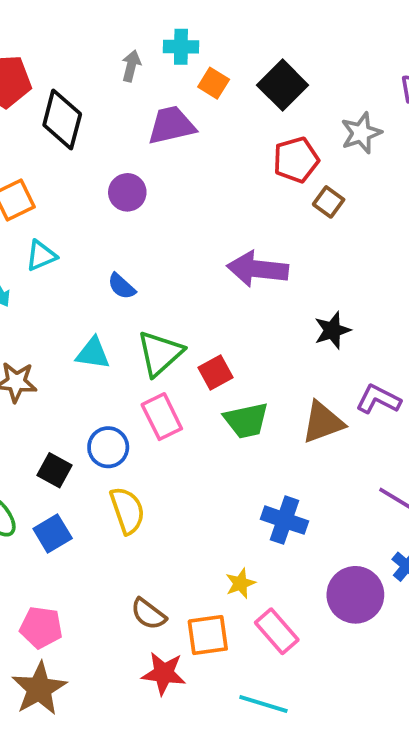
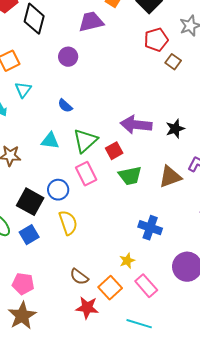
cyan triangle: (41, 256) -> (23, 90), turned -30
purple arrow: (258, 269) -> (136, 125), moved
black square: (55, 470) -> (30, 202), size x1.5
orange square: (208, 635) -> (110, 288), turned -35

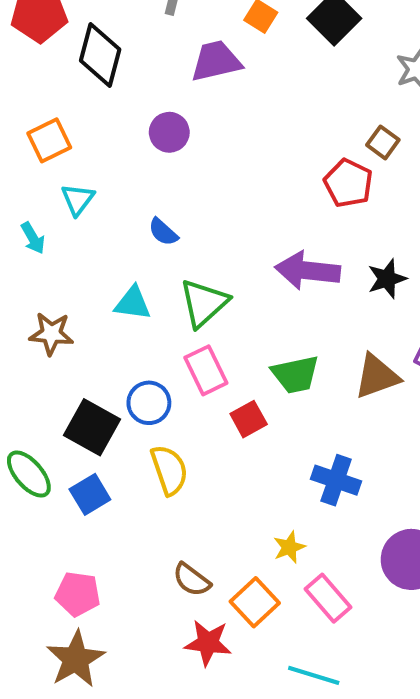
red pentagon: (156, 40) -> (348, 183), moved, turned -30
red square: (114, 151) -> (249, 419), moved

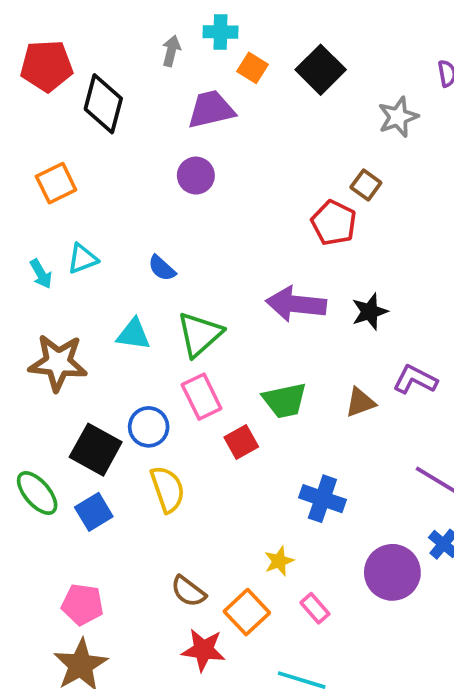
purple circle: (169, 132) -> (196, 176), moved
cyan triangle: (78, 199) -> (82, 259), moved, turned 32
brown star: (51, 334) -> (58, 363), size x1.4
brown triangle: (377, 376) -> (360, 402), size x0.7
pink rectangle: (328, 598) -> (315, 608), size x0.7

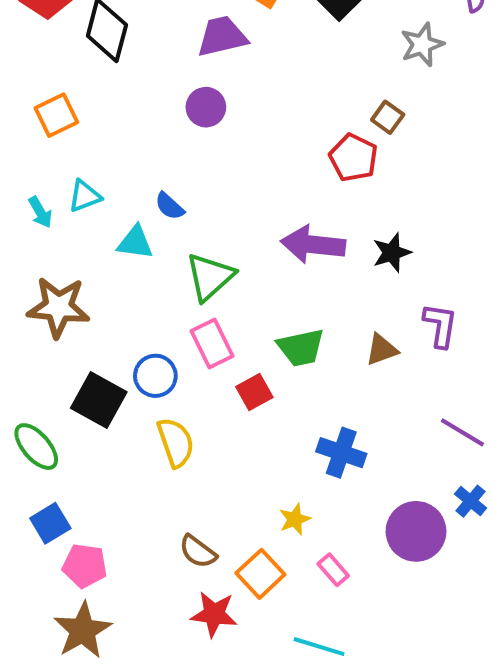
cyan triangle: (133, 334) -> (135, 242), moved
purple L-shape: (415, 380) -> (440, 325), turned 72
blue square: (94, 512) -> (50, 523), moved

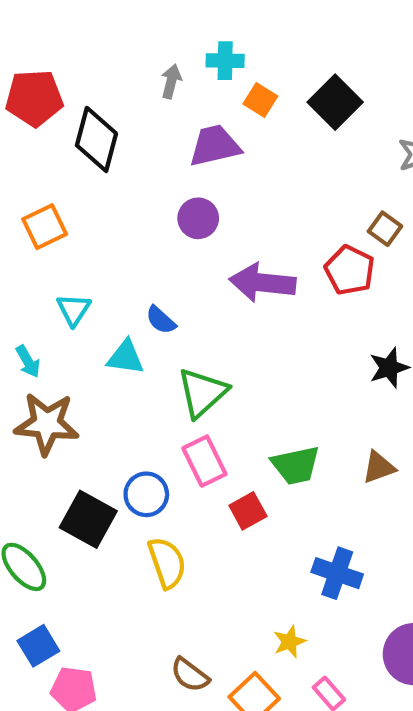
cyan triangle: (85, 196) -> (74, 310), turned -36
cyan arrow: (40, 212) -> (28, 361), moved
purple arrow: (313, 245) -> (262, 283), moved

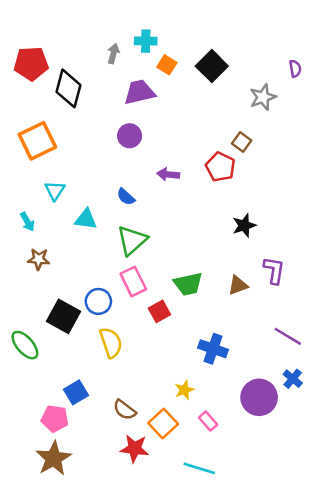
orange square: (45, 227) -> (37, 141), size x1.4
purple arrow: (262, 283) -> (168, 174), size x0.6
blue semicircle: (161, 320) -> (126, 197), moved
brown star: (47, 424) -> (39, 259), size x0.6
blue square: (38, 646) -> (76, 392), moved

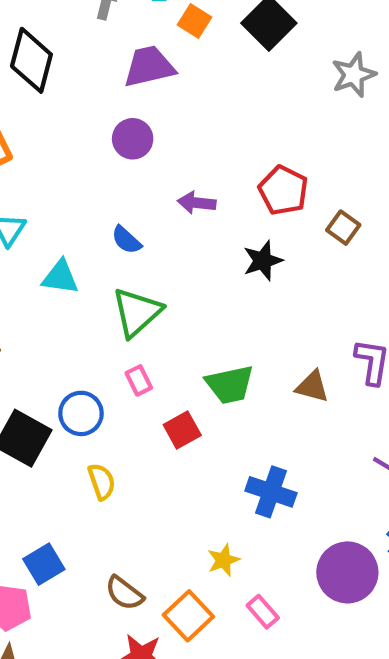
brown square: (242, 142) -> (343, 228), moved
black star: (244, 225) -> (263, 261), moved
pink rectangle: (133, 282) -> (139, 380), size x0.6
brown triangle: (238, 285) -> (312, 387), turned 35
yellow semicircle: (111, 343) -> (102, 482), size x0.7

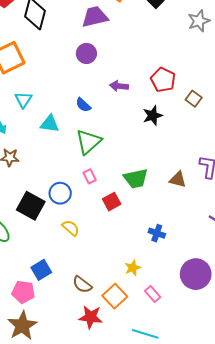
yellow semicircle: (102, 482) -> (71, 228), turned -30
blue cross: (271, 492) -> (157, 233), size x0.7

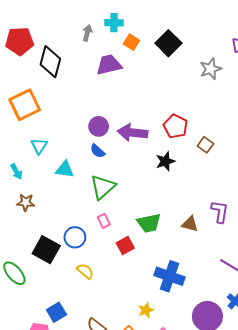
purple circle: (86, 53) -> (99, 126), moved
purple arrow: (119, 86) -> (132, 133), size x1.6
blue cross: (157, 233) -> (169, 276), size x1.8

